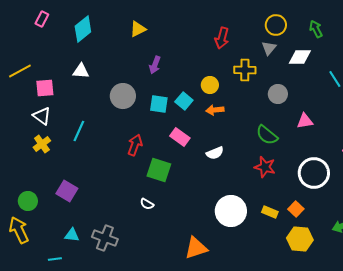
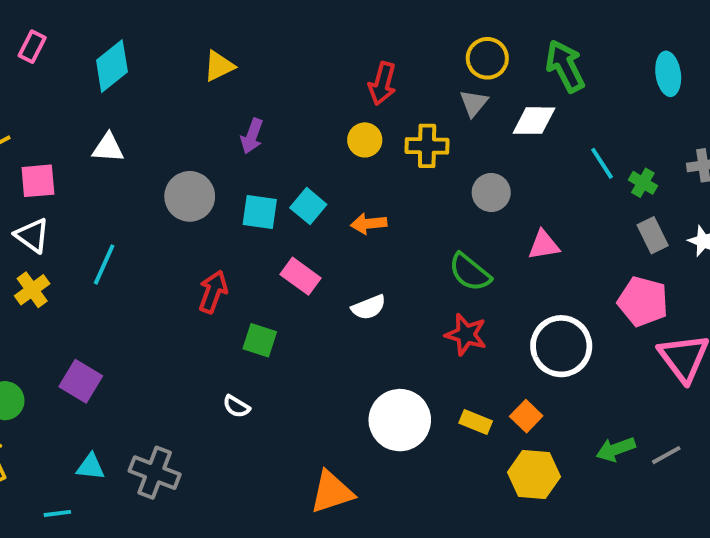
green arrow: (316, 29) -> (565, 66), size x1.5
yellow circle: (210, 85) -> (365, 140), moved
green square: (159, 170) -> (260, 340), size x0.7

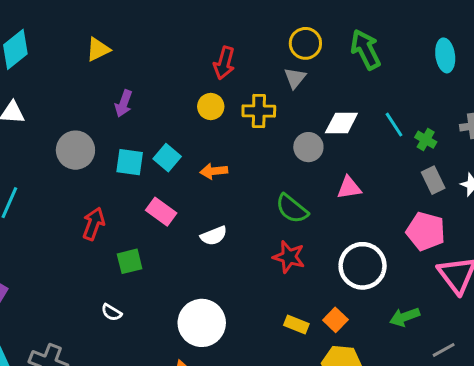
white diamond: (534, 121) -> (341, 123), moved
green square: (260, 340) -> (130, 261), turned -32
white circle: (400, 420) -> (202, 323), moved
green arrow: (616, 449) -> (405, 317), moved

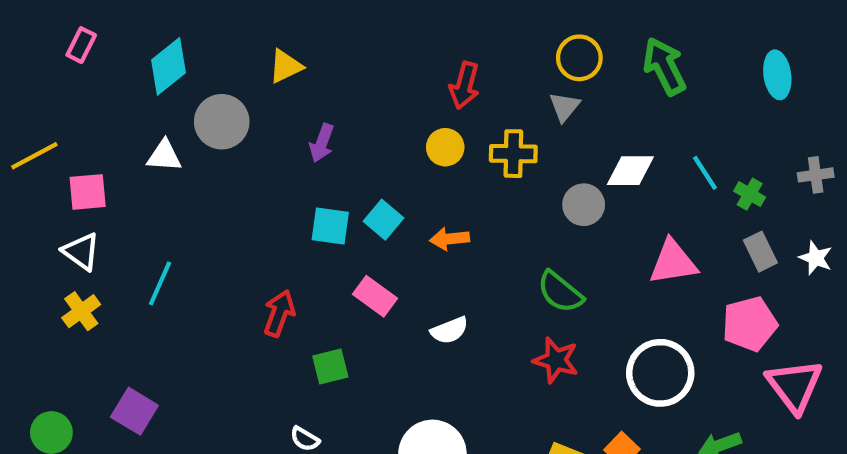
gray circle: (75, 150) -> (222, 122), moved
pink triangle: (349, 188) -> (673, 262), moved, size x1.4
pink pentagon: (426, 231) -> (750, 324), turned -30

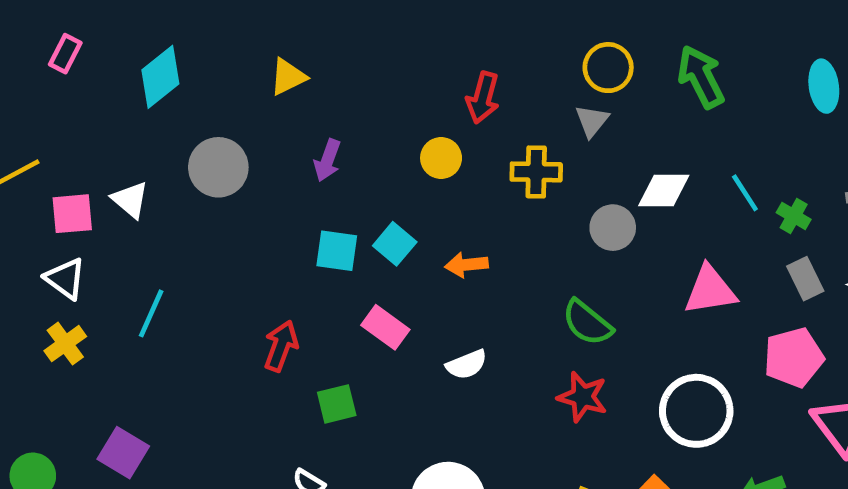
gray circle: (222, 122) -> (218, 167), moved
yellow circle: (445, 147) -> (441, 158), moved
white triangle: (164, 156) -> (130, 200), moved, turned 36

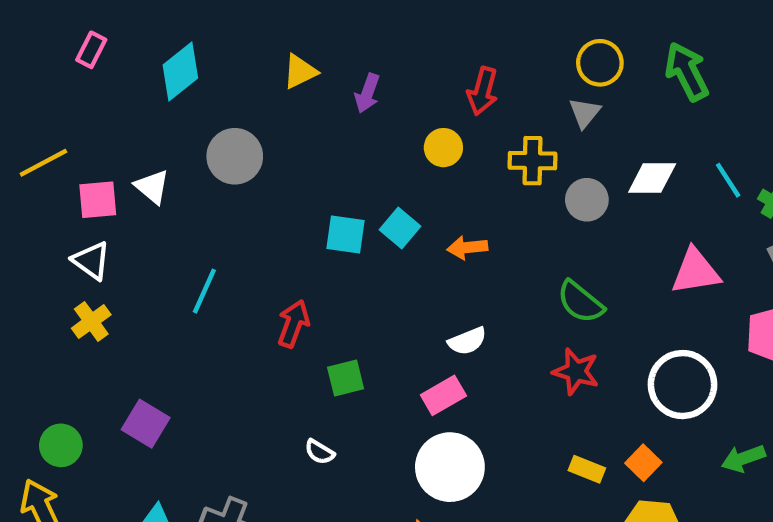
purple arrow: (327, 160) -> (367, 93), moved
gray circle: (613, 228) -> (587, 200), moved
cyan line: (151, 313) -> (204, 291), moved
pink rectangle: (385, 327) -> (443, 395), moved, turned -66

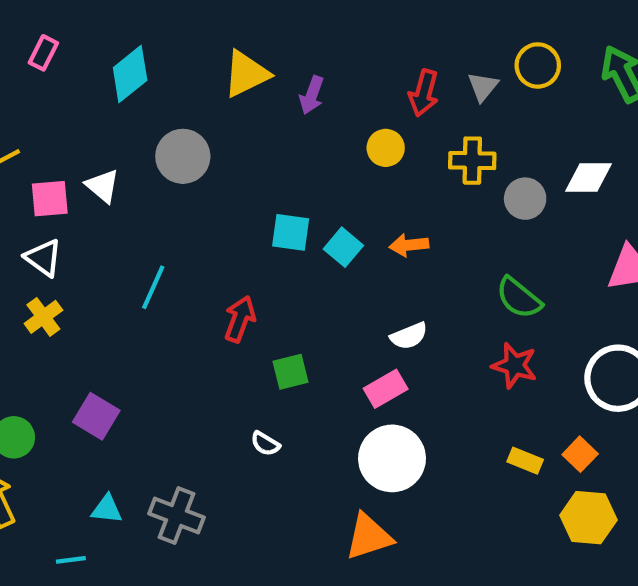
yellow triangle: (300, 72) -> (246, 74), size x1.4
gray triangle: (585, 113) -> (483, 87), moved
cyan square: (400, 228) -> (343, 247), moved

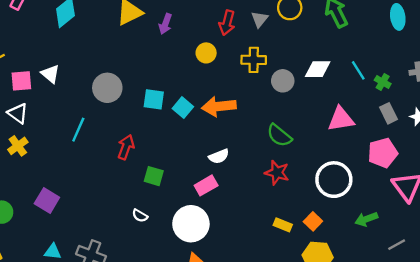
gray circle: (183, 156) -> (107, 88), moved
orange arrow: (409, 245) -> (219, 106), size x1.6
green square: (291, 372) -> (154, 176), turned 30
white circle: (392, 458) -> (191, 224), moved

